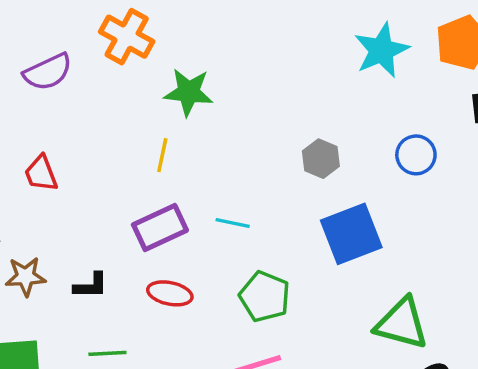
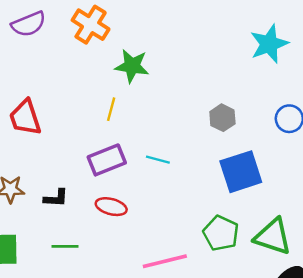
purple semicircle: (48, 72) -> (29, 24), moved
red trapezoid: (41, 174) -> (25, 118), size x1.4
green pentagon: (265, 297) -> (221, 233), moved

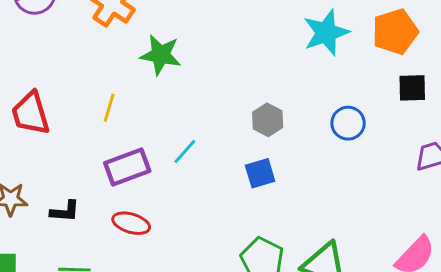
yellow line: (111, 109) -> (109, 108), moved
cyan line: (158, 160) -> (185, 152), moved, turned -65
blue square: (241, 172) -> (260, 173), moved, size x0.6

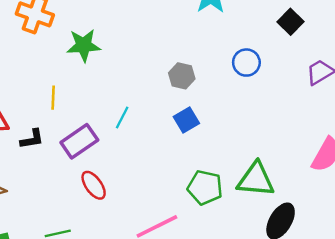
black square: (412, 88) -> (291, 22), turned -30
black L-shape: (65, 211) -> (32, 139), moved
red ellipse: (131, 223) -> (94, 185), turned 52

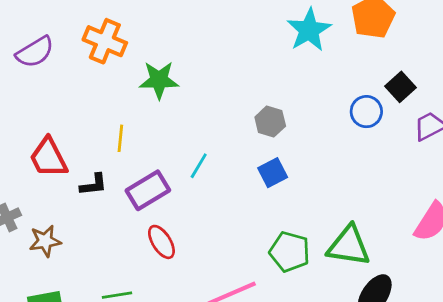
black square: (291, 22) -> (401, 87), moved
blue circle: (246, 63) -> (366, 112), moved

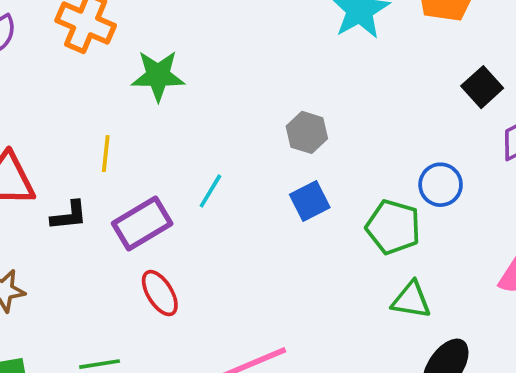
blue circle: (366, 112) -> (441, 185), moved
green triangle: (349, 246) -> (411, 300), size x0.7
green pentagon: (290, 252) -> (393, 227), moved

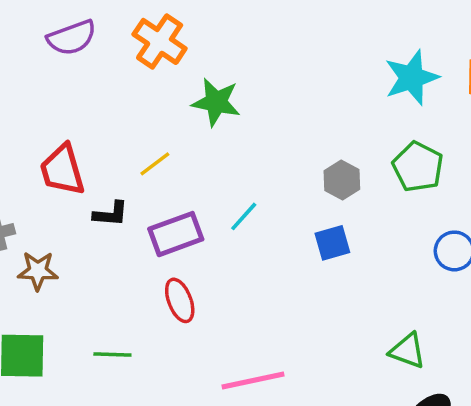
yellow line: (106, 154) -> (155, 164), turned 36
green pentagon: (393, 227) -> (418, 167), moved

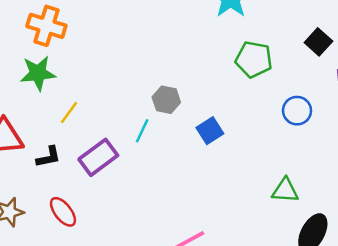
green star: (216, 102) -> (38, 73), moved
gray hexagon: (342, 180) -> (166, 100), moved
red ellipse: (180, 300) -> (63, 212), moved

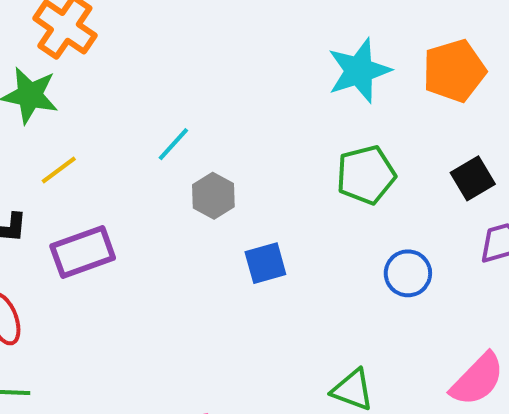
green pentagon: (254, 59) -> (366, 175), turned 30
cyan line: (142, 131) -> (173, 144), moved

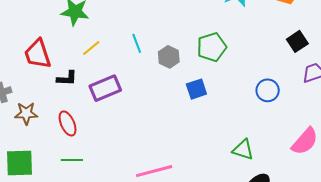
cyan line: (173, 144) -> (137, 43), moved, turned -60
green pentagon: (366, 175) -> (212, 47), moved

